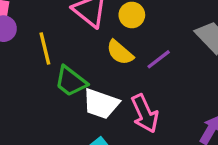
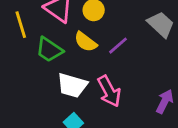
yellow line: (45, 49) -> (21, 25), moved
green trapezoid: (71, 81) -> (49, 50), moved

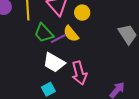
purple line: (118, 46) -> (58, 39), moved

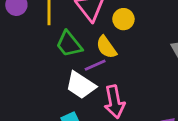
purple line: (58, 39) -> (95, 65), moved

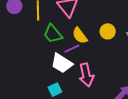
yellow circle: (123, 19) -> (108, 31), moved

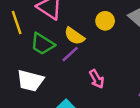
white trapezoid: (62, 63) -> (30, 81), moved
pink arrow: (86, 75) -> (97, 79), size x0.7

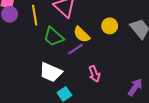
white trapezoid: (30, 81) -> (51, 72), moved

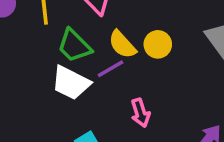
yellow circle: (110, 26) -> (158, 44), moved
white trapezoid: (51, 72) -> (71, 83), moved

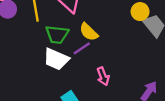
yellow circle: (158, 44) -> (140, 12), moved
green trapezoid: (74, 46) -> (57, 35), turned -35

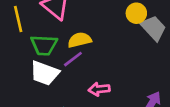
yellow semicircle: (89, 32) -> (80, 40), turned 126
pink arrow: (103, 76) -> (99, 89), turned 108

